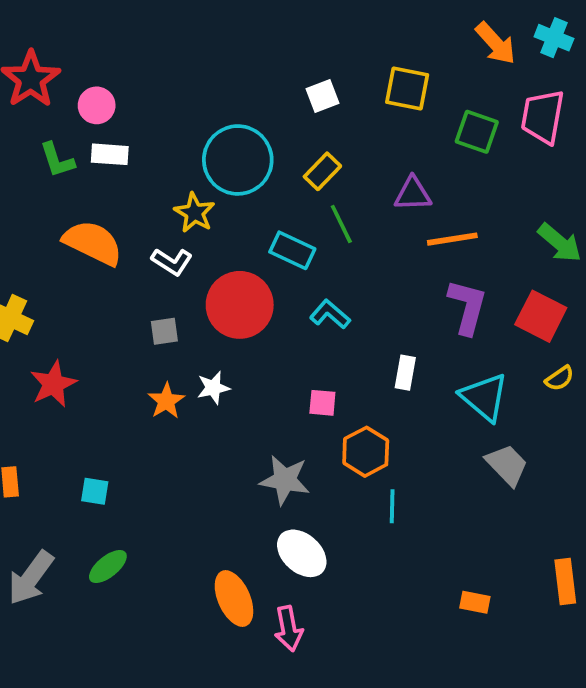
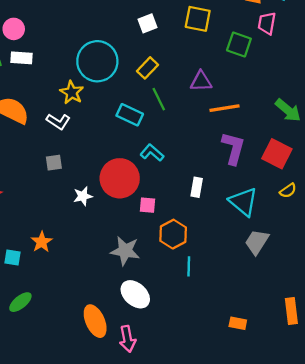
pink trapezoid: (543, 117) -> (267, 23), moved, size x0.7
red circle: (240, 305) -> (120, 178), moved
orange star: (166, 401) -> (42, 242), moved
gray trapezoid: (507, 465) -> (257, 242), turned -104

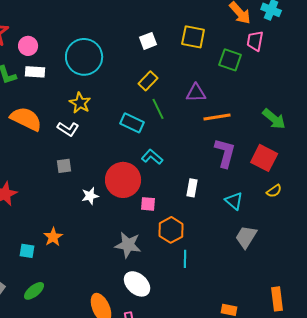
cyan circle: (97, 61) -> (84, 57), moved
cyan triangle: (243, 202) -> (234, 201), size x0.7

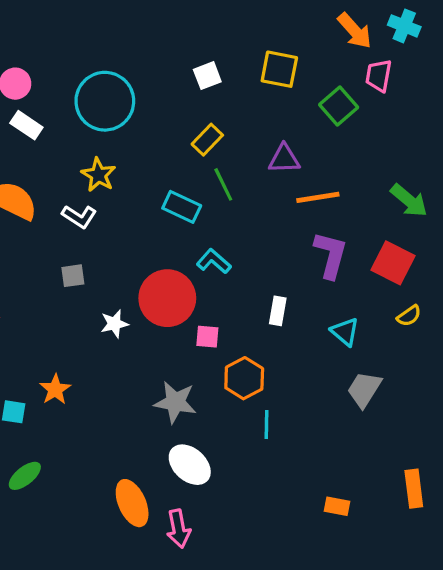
green square: (230, 60) -> (339, 106), turned 30
white rectangle: (35, 72) -> (26, 125), turned 30

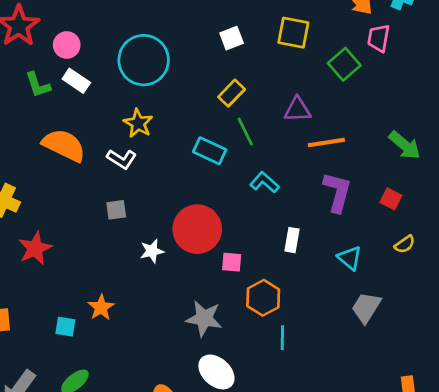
cyan L-shape: (214, 261) -> (265, 182), moved
red square: (393, 263) -> (391, 199), size x0.6

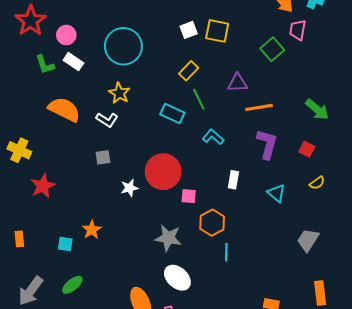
yellow square: (293, 33) -> (217, 31), moved
gray trapezoid: (366, 307) -> (308, 240), moved

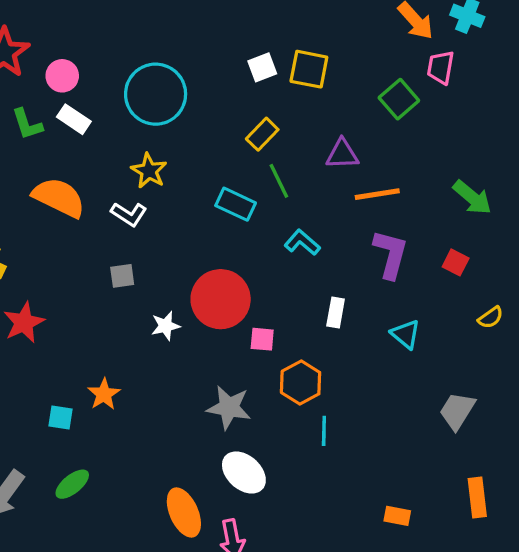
yellow semicircle: (317, 183) -> (491, 317), moved

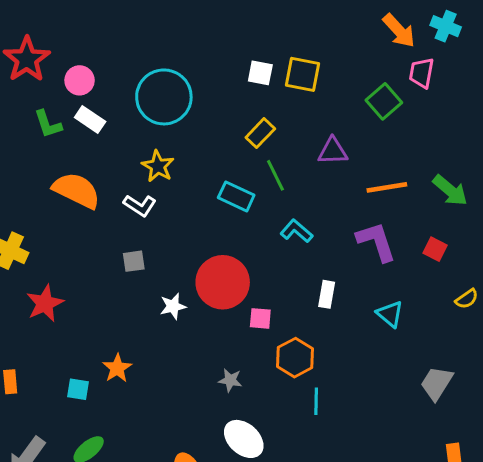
white square: (262, 67) -> (260, 73), turned 32
orange line: (377, 194) -> (387, 187), moved
purple L-shape: (391, 254) -> (376, 242), turned -33
gray star: (229, 407) -> (230, 380), size x0.6

